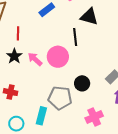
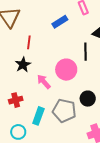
pink arrow: (35, 59) -> (44, 82), moved
red cross: (11, 92) -> (16, 100), turned -32
cyan rectangle: (41, 116) -> (38, 116), moved

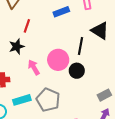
black circle: (88, 99) -> (77, 71), moved
cyan rectangle: (38, 116) -> (22, 100), turned 42

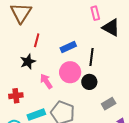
blue rectangle: (61, 12) -> (68, 47), moved
black triangle: (100, 31) -> (111, 28), moved
gray rectangle: (104, 95) -> (109, 104), moved

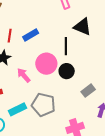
black triangle: (111, 28) -> (82, 27), moved
blue rectangle: (68, 47) -> (31, 35), moved

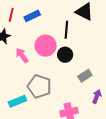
cyan rectangle: (18, 109) -> (17, 101), moved

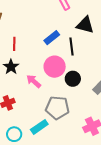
blue rectangle: (32, 16) -> (52, 38), moved
black circle: (65, 55) -> (73, 79), moved

